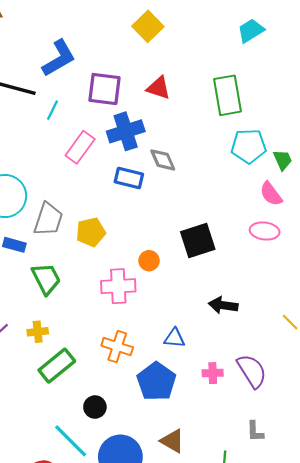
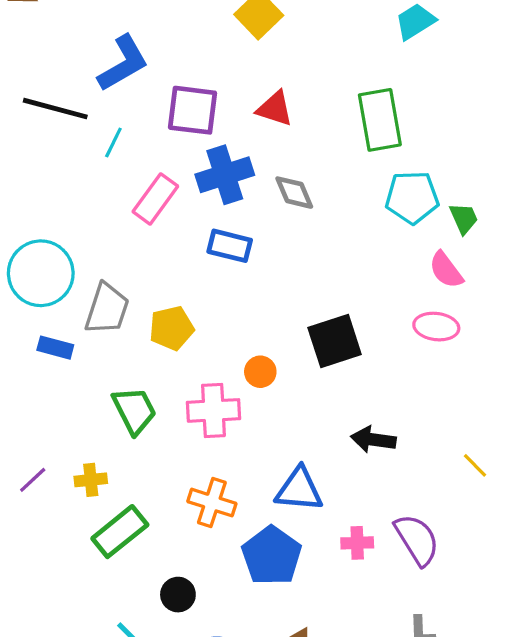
gray diamond: (163, 160) -> (294, 193), moved
green trapezoid: (46, 279) -> (134, 410), moved
blue triangle: (174, 338) -> (299, 490), size x1.5

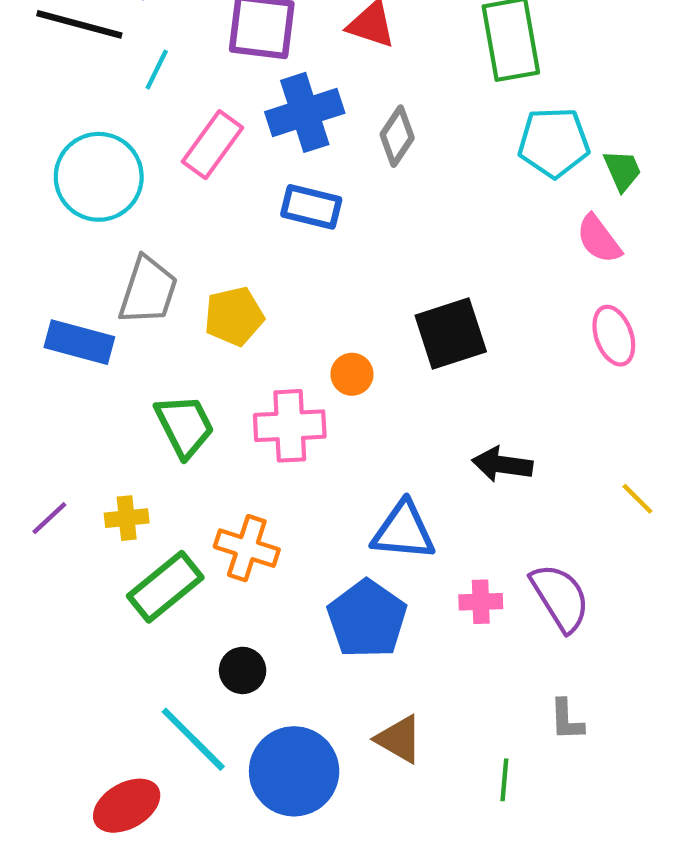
gray diamond: (294, 193) -> (397, 136), turned 57
cyan circle: (41, 273) -> (99, 177), moved
pink ellipse: (436, 327) -> (614, 336), moved, turned 63
blue rectangle: (55, 348) -> (79, 342), size x1.4
orange cross: (212, 503) -> (247, 548), moved

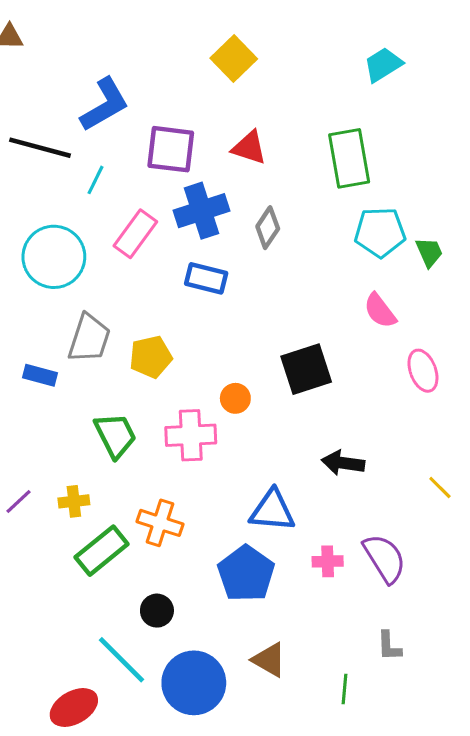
pink semicircle: (599, 239) -> (380, 311), moved
blue rectangle: (79, 342) -> (40, 375), size x0.7

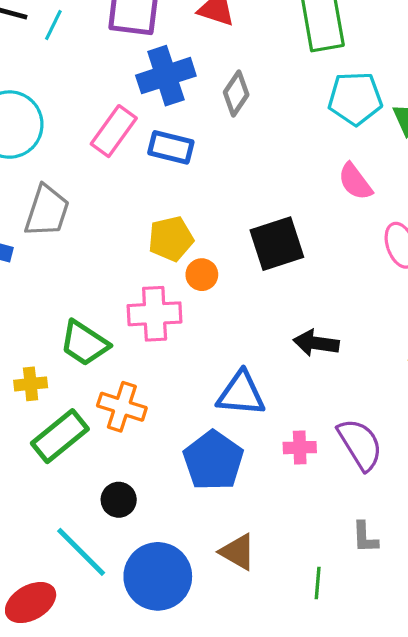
cyan line: (95, 180) -> (53, 25), moved
pink rectangle: (135, 234) -> (114, 131), moved
yellow pentagon: (151, 357) -> (171, 239), moved
green trapezoid: (115, 435) -> (84, 343), moved, turned 150

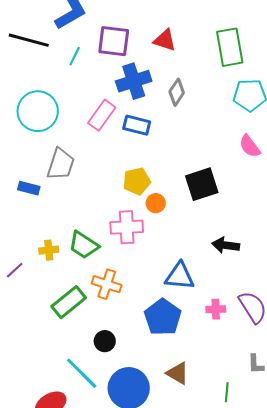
cyan line: (53, 25) -> (75, 56), moved
yellow cross: (31, 384) -> (49, 250), moved

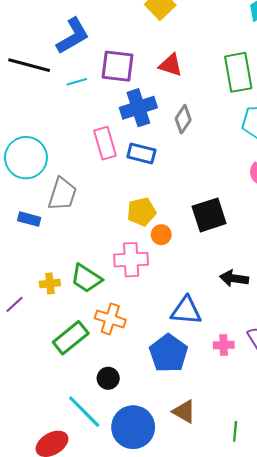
cyan line: (75, 56) -> (77, 82), turned 48
cyan circle: (38, 111) -> (26, 158), moved
pink rectangle: (102, 115) -> (105, 143), turned -52

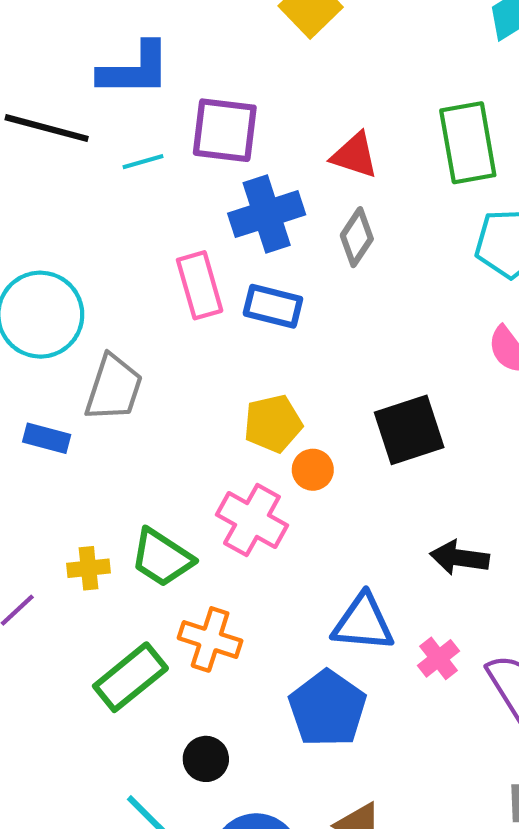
blue L-shape: (73, 36) -> (135, 69), turned 30
red triangle: (171, 65) -> (355, 155), moved
pink cross: (131, 260) -> (252, 520), turned 32
pink cross: (224, 345) -> (439, 658), moved, turned -36

